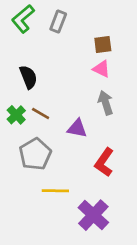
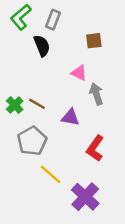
pink triangle: (101, 69) -> (79, 73), moved
black semicircle: (28, 77) -> (42, 46), moved
yellow line: (55, 191) -> (51, 174), turned 40

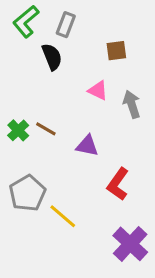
gray arrow: (96, 94) -> (132, 104), moved
gray pentagon: (32, 141) -> (27, 193), moved
purple cross: (85, 197) -> (130, 244), moved

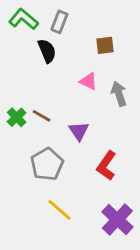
green L-shape: (26, 21) -> (23, 19), turned 80
purple triangle: (87, 146) -> (79, 131), turned 45
gray pentagon: (27, 193) -> (47, 164), moved
yellow line: (63, 216) -> (59, 210), moved

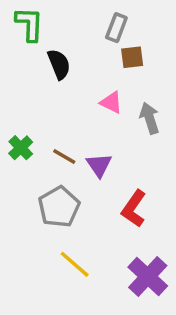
green L-shape: (23, 19) -> (29, 24), turned 52
gray rectangle: (59, 22) -> (116, 28), moved
brown line: (41, 116) -> (64, 156), moved

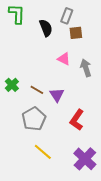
black semicircle: (59, 64) -> (46, 28), moved

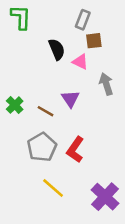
black semicircle: (46, 28) -> (57, 49), moved
pink triangle: (64, 59) -> (80, 62), moved
purple triangle: (57, 95) -> (70, 99), moved
red L-shape: (77, 120) -> (75, 150), moved

